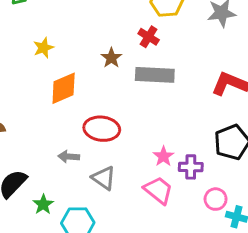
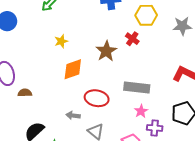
brown star: (111, 58) -> (106, 51), size x1.5
gray rectangle: (155, 75) -> (137, 87), moved
pink star: (163, 156) -> (141, 111), moved

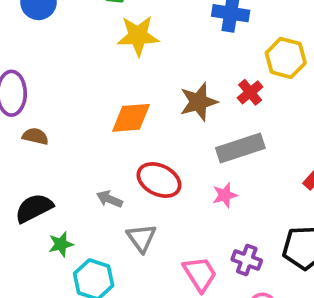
yellow star: (61, 41) -> (138, 36), moved, size x1.6
gray rectangle: (137, 87) -> (240, 148), moved, turned -40
pink star: (141, 111) -> (225, 195), moved

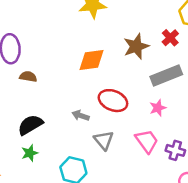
green star: (61, 244) -> (30, 153), moved
pink trapezoid: (200, 274) -> (147, 141), moved

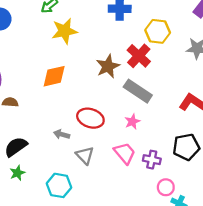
red cross: (170, 38) -> (139, 56), size x1.5
orange diamond: (92, 60) -> (54, 76), moved
gray rectangle: (166, 76) -> (138, 91), turned 60

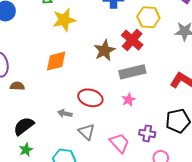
gray rectangle: (138, 91) -> (132, 72), turned -45
pink trapezoid: (125, 153) -> (119, 143), moved

